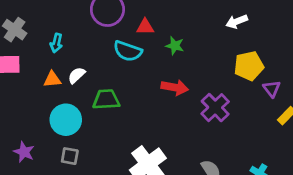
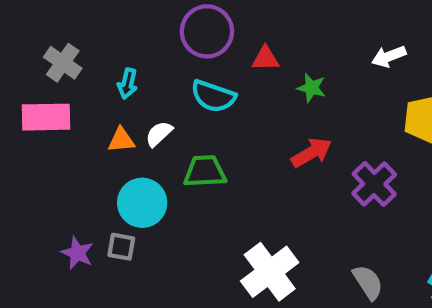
white arrow: (237, 21) -> (389, 56), moved
cyan semicircle: (128, 51) -> (213, 96), moved
red arrow: (175, 87) -> (311, 153), turned -40
gray square: (70, 156) -> (121, 247), moved

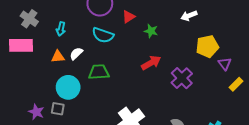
red triangle: (265, 59) -> (129, 17), turned -32

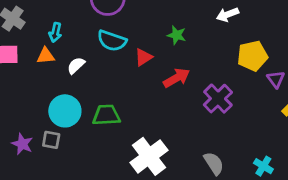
red triangle: (129, 17) -> (144, 57), moved
orange triangle: (58, 57) -> (46, 56), moved
green trapezoid: (99, 72) -> (106, 115), moved

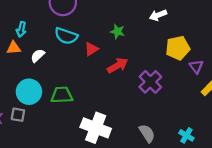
white cross: (149, 156) -> (96, 128), turned -32

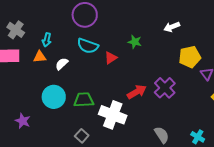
red arrow: (118, 65) -> (137, 92), moved
gray square: (18, 115) -> (82, 136), moved, turned 32
white cross: (96, 128) -> (113, 115), moved

